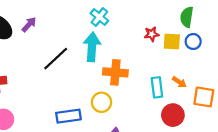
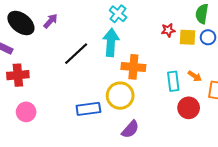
yellow circle: (102, 102) -> (120, 96), size x1.4

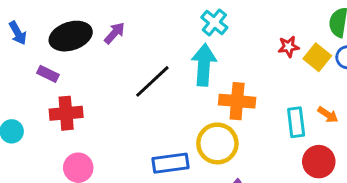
black ellipse: (21, 23) -> (71, 36), turned -56
yellow square: (188, 37) -> (317, 57), turned 36

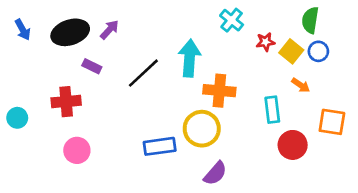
cyan cross: (214, 22) -> (232, 20), moved
purple rectangle: (48, 74) -> (92, 66), moved
orange arrow: (328, 115) -> (301, 85), moved

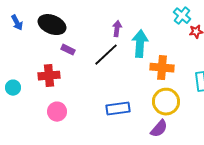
cyan cross: (232, 20) -> (182, 16), moved
purple arrow: (109, 30) -> (117, 29), moved, turned -35
black ellipse: (70, 32) -> (52, 25), turned 40
yellow circle: (202, 129) -> (166, 102), moved

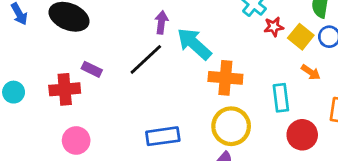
cyan arrow: (140, 44) -> (194, 44), turned -52
purple rectangle: (68, 50) -> (92, 69), moved
cyan circle: (13, 88) -> (14, 92), moved

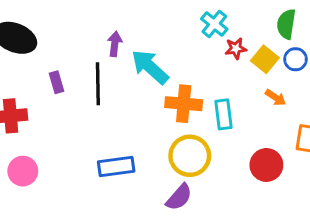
black line: (146, 59) -> (98, 84), turned -48
purple rectangle: (92, 69) -> (56, 82), moved, turned 48
cyan rectangle: (281, 98) -> (223, 114), moved

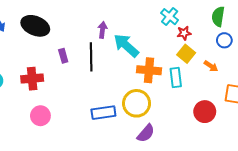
yellow square: (265, 59) -> (186, 54), moved
yellow circle: (190, 156) -> (137, 103), moved

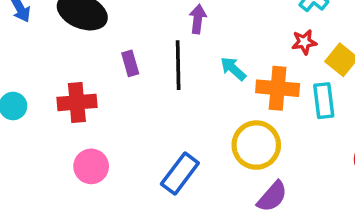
red star: (184, 33) -> (304, 42), moved
cyan arrow: (126, 45) -> (233, 69), moved, size x0.6
blue rectangle: (103, 113) -> (180, 173), moved, turned -45

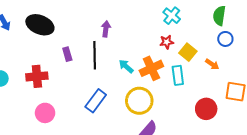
cyan arrow: (233, 69) -> (126, 66), moved
orange cross: (278, 88) -> (151, 68), turned -30
blue rectangle: (180, 173) -> (96, 101), moved

